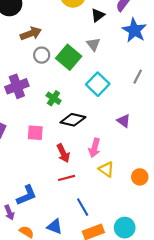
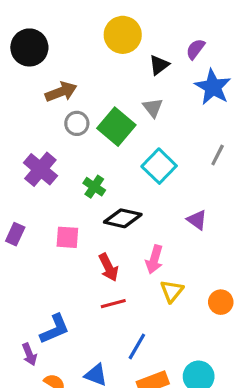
purple cross: (17, 86) -> (40, 169), turned -30
yellow triangle: (106, 169) -> (172, 291), turned 35
blue line: (83, 207) -> (137, 346), turned 60

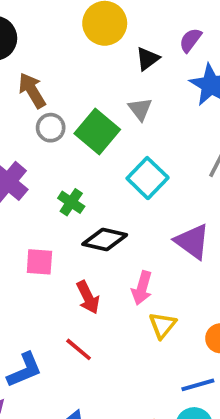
brown arrow: (61, 92) -> (32, 90), turned -100
purple triangle: (197, 220) -> (192, 241), size x1.5
red line: (113, 304) -> (79, 349), moved, turned 55
blue line: (137, 346) -> (198, 385), moved, turned 44

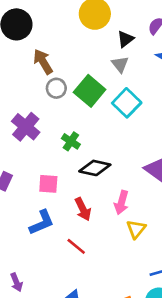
gray triangle: (140, 109) -> (120, 64), moved
cyan square: (148, 178) -> (127, 103), moved
blue L-shape: (25, 370) -> (42, 222), moved

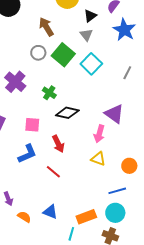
brown arrow: (43, 62) -> (46, 27), moved
pink arrow: (121, 203) -> (99, 134), moved
yellow triangle: (136, 229) -> (98, 159), turned -49

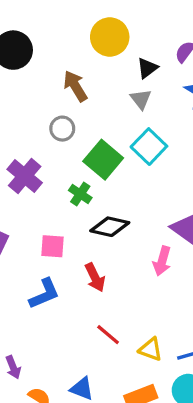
green square: (63, 55) -> (103, 160), moved
yellow triangle: (98, 159) -> (151, 349), moved
red line: (53, 172) -> (108, 335), moved

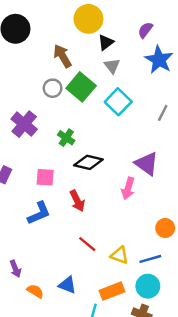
black triangle: (147, 68) -> (106, 42), moved
green square: (103, 160) -> (81, 87), moved

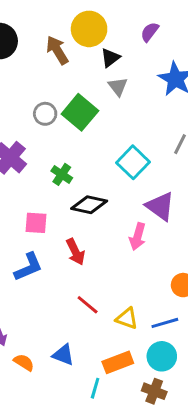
purple semicircle: (145, 30) -> (150, 32), moved
brown arrow: (62, 56) -> (57, 50), moved
cyan square: (118, 102) -> (133, 162), moved

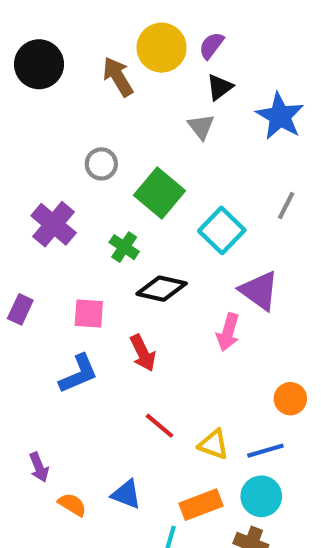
purple semicircle: (150, 32) -> (211, 46), moved
black triangle: (110, 58) -> (220, 87), moved
green square: (80, 112) -> (159, 193), moved

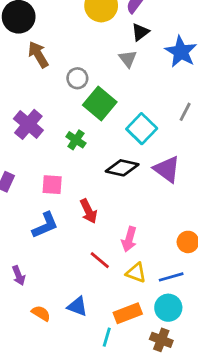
brown arrow: (118, 77) -> (38, 54), moved
gray circle: (101, 164) -> (77, 78), moved
black diamond: (162, 289) -> (122, 168), moved
pink arrow: (228, 332) -> (129, 239), moved
purple arrow: (39, 467) -> (19, 276), moved

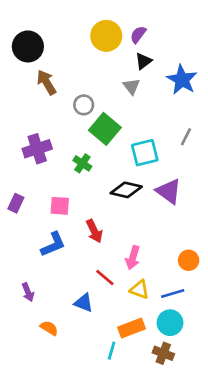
purple cross: (28, 124) -> (37, 149), turned 32
cyan square: (142, 129) -> (145, 153), turned 32
blue triangle: (77, 306) -> (84, 303), moved

